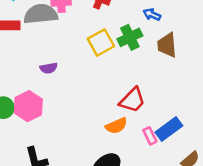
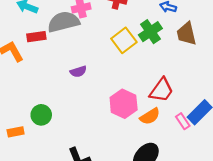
pink hexagon: (28, 106) -> (124, 104), moved

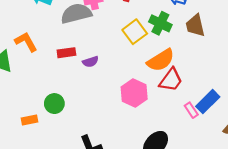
green cross: (150, 32) -> (160, 23), turned -30
red rectangle: (36, 37) -> (66, 53), moved
orange semicircle: (150, 116) -> (161, 60), moved, size x1.4

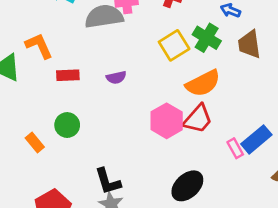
red rectangle: (66, 53) -> (68, 75), moved
red trapezoid: (171, 80) -> (198, 119), moved
orange rectangle: (29, 120) -> (35, 143), turned 56

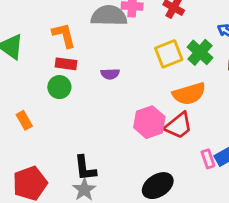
orange L-shape: (39, 46) -> (64, 35), moved
green circle: (67, 125) -> (59, 87), moved

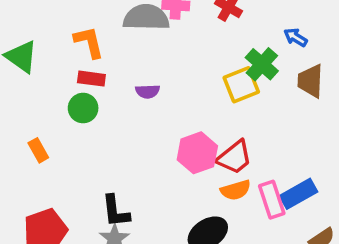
yellow square: (169, 54) -> (241, 85), moved
orange semicircle: (189, 94) -> (236, 190), moved, size x0.7
pink rectangle: (208, 159) -> (272, 200), size x1.5

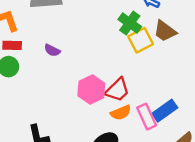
brown trapezoid: (310, 81) -> (165, 31), turned -50
yellow square: (241, 85) -> (141, 40), moved
purple semicircle: (148, 91) -> (52, 50), turned 35

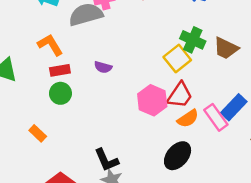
green cross: (130, 23) -> (193, 40), moved
brown trapezoid: (165, 31) -> (226, 48), moved
yellow square: (141, 40) -> (177, 59), moved

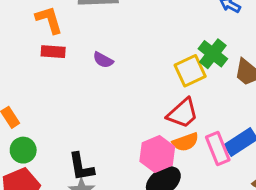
green circle: (60, 93) -> (23, 150), moved
pink hexagon: (152, 100) -> (157, 154), moved

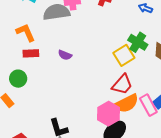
orange semicircle: (185, 142) -> (126, 103), size x1.4
green circle: (23, 150) -> (18, 79), moved

